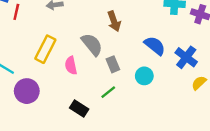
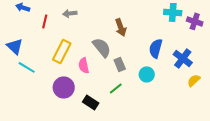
red line: (16, 12) -> (45, 21), moved
blue semicircle: (155, 46) -> (156, 48), turned -114
purple circle: (27, 91) -> (64, 87), moved

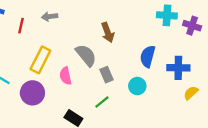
blue cross: (183, 58) -> (178, 68), turned -36
purple circle: (64, 87) -> (32, 93), moved

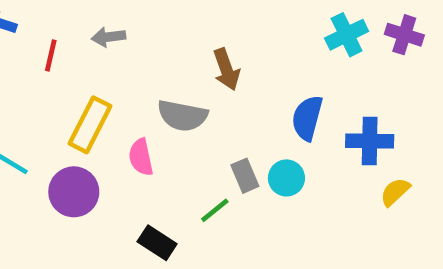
cyan cross: (167, 15) -> (347, 35), turned -30
purple cross: (192, 26) -> (404, 35), moved
gray semicircle: (86, 55) -> (182, 116), turned 140
gray rectangle: (107, 75) -> (245, 176), moved

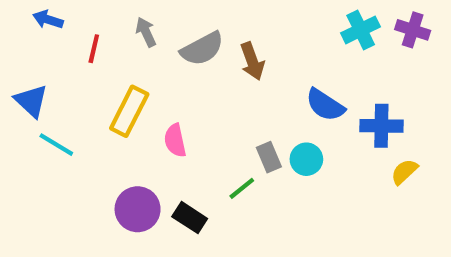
gray arrow: (108, 37) -> (146, 32), turned 72
gray semicircle: (182, 116) -> (202, 49), moved, turned -39
blue semicircle: (307, 118) -> (325, 105), turned -72
purple circle: (74, 192) -> (138, 209), moved

